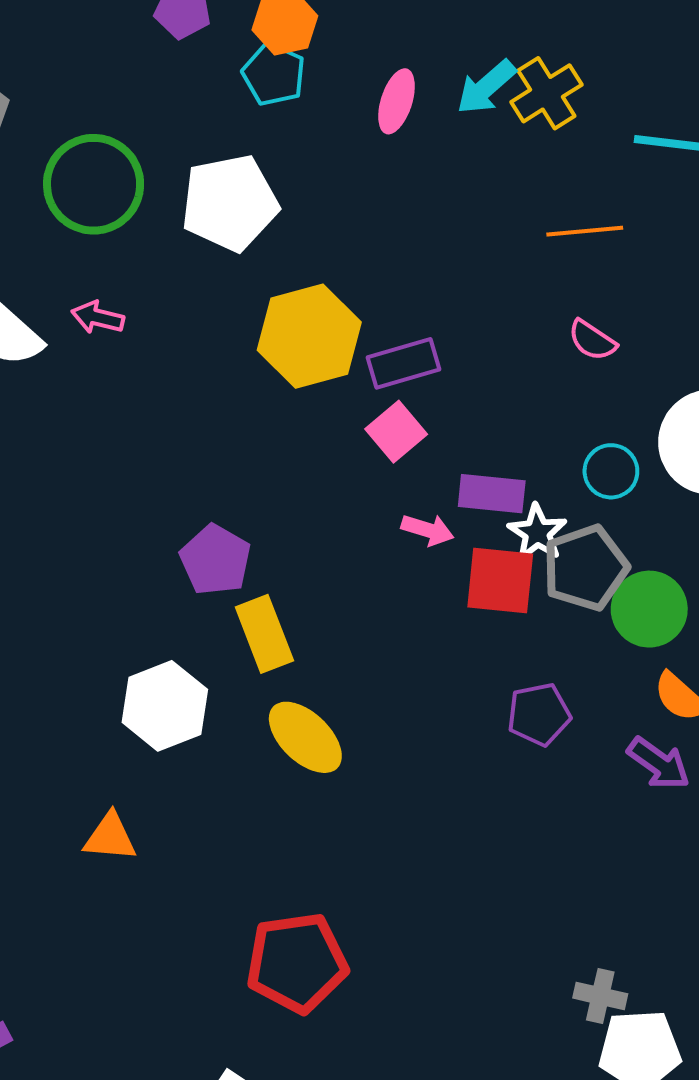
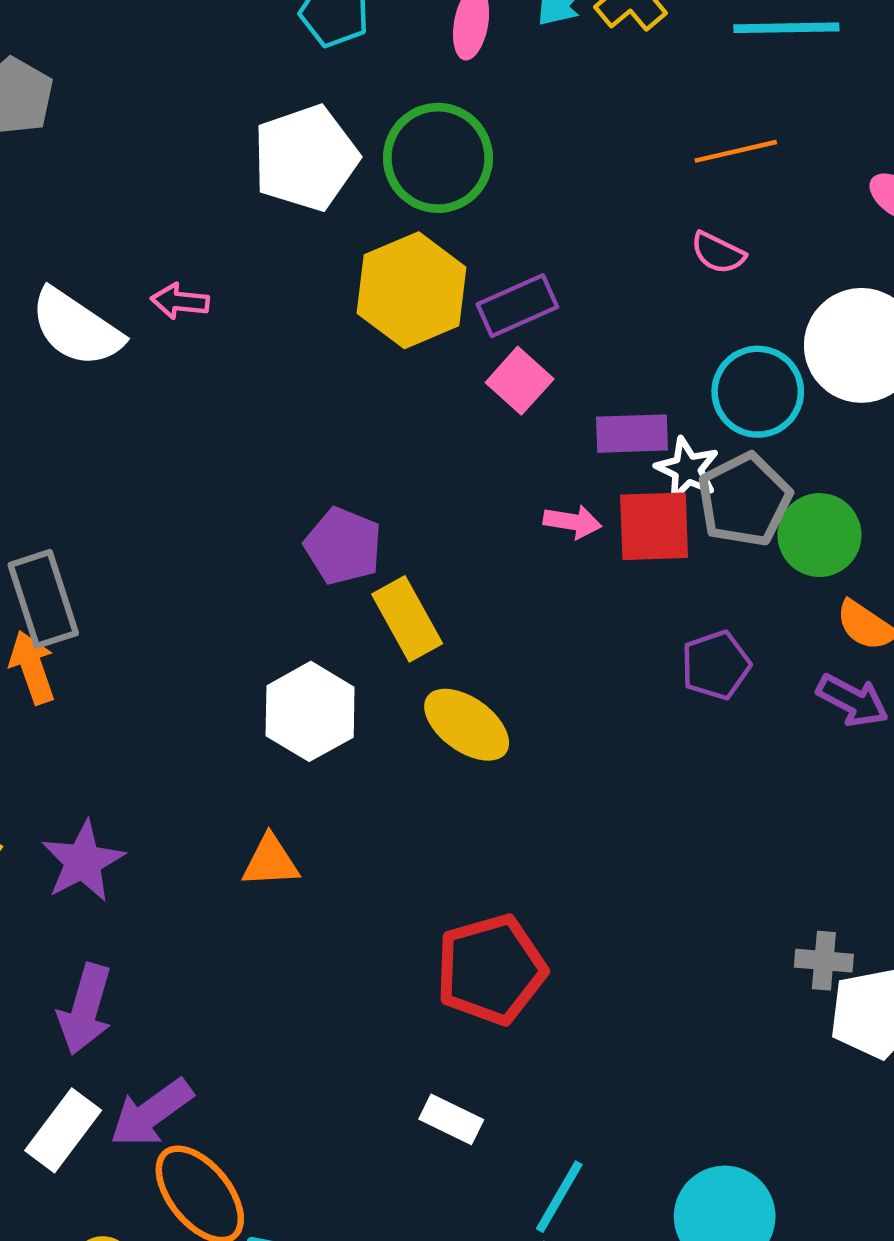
green circle: (94, 184) -> (438, 158), moved
orange line: (585, 231) -> (736, 151), moved
cyan circle: (611, 471) -> (758, 392), size x1.5
pink arrow: (428, 530) -> (572, 522), moved

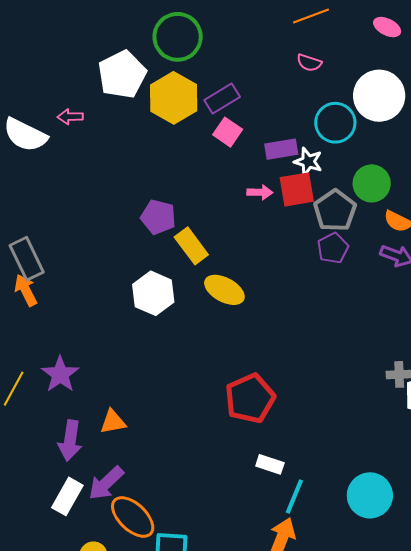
white pentagon: (306, 158) -> (122, 75), moved
gray pentagon: (745, 500) -> (335, 211), moved
orange triangle: (270, 861) -> (113, 422), moved
white rectangle: (451, 1119) -> (270, 464), moved

